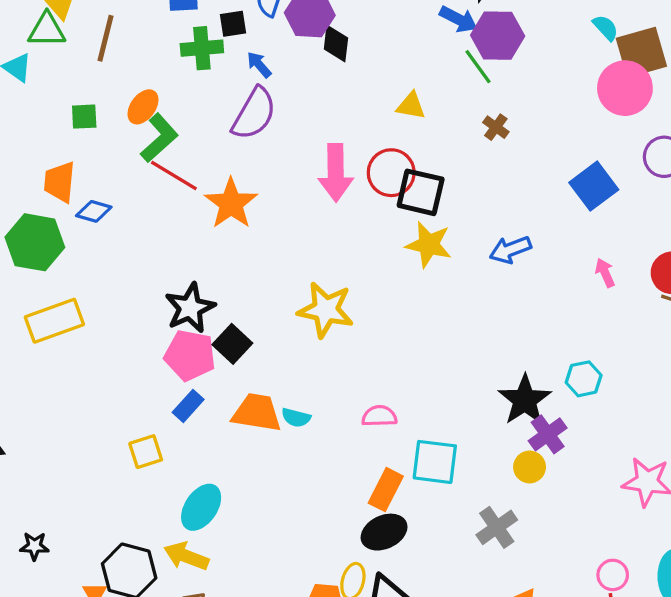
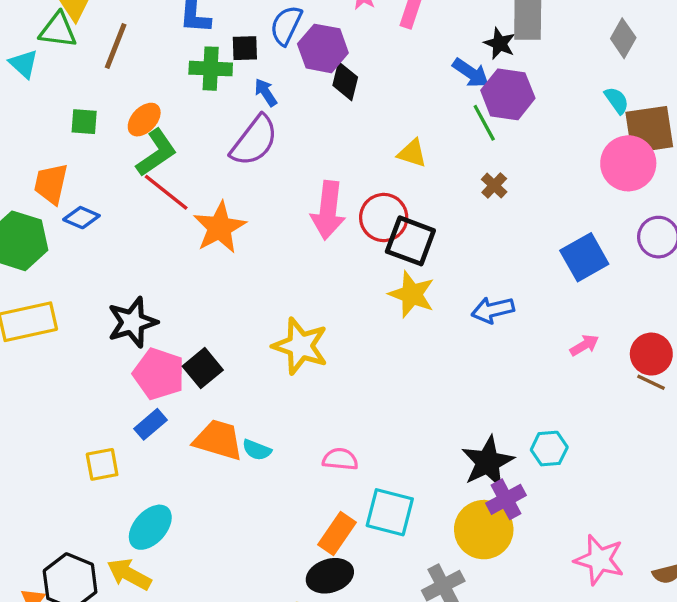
pink arrow: (605, 273) -> (584, 345), turned 76
black star: (190, 308) -> (132, 322), moved
yellow circle: (530, 467) -> (484, 530), size x1.8

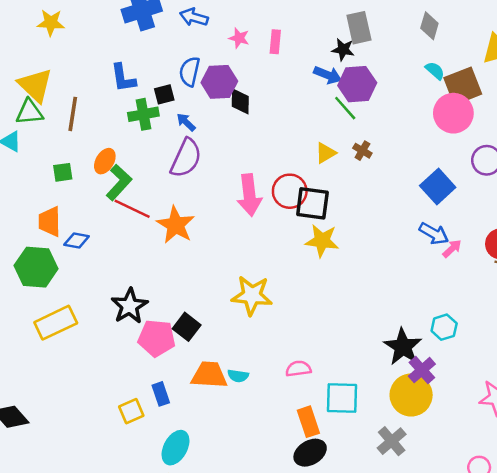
yellow triangle: (412, 153) -> (326, 153), moved, turned -35
blue arrow: (493, 310) -> (434, 234), moved, turned -124
blue rectangle: (151, 424) -> (161, 394), moved, turned -55
orange rectangle: (337, 534) -> (308, 422), turned -40

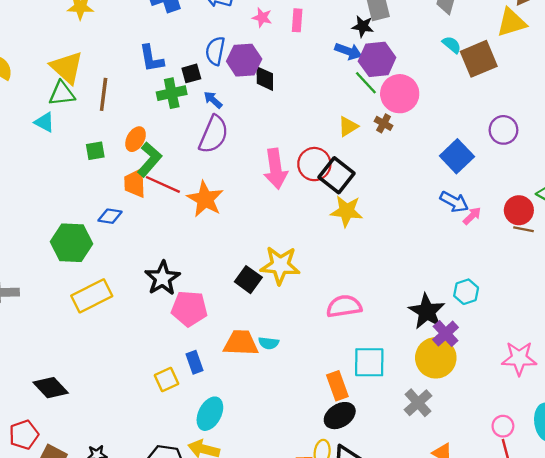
pink circle: (453, 113) -> (400, 94), moved
black square: (312, 203) -> (337, 175), turned 32
orange trapezoid: (50, 221) -> (135, 183), moved
black square: (187, 327) -> (248, 280), moved
pink semicircle: (298, 369) -> (344, 306), moved, size x1.4

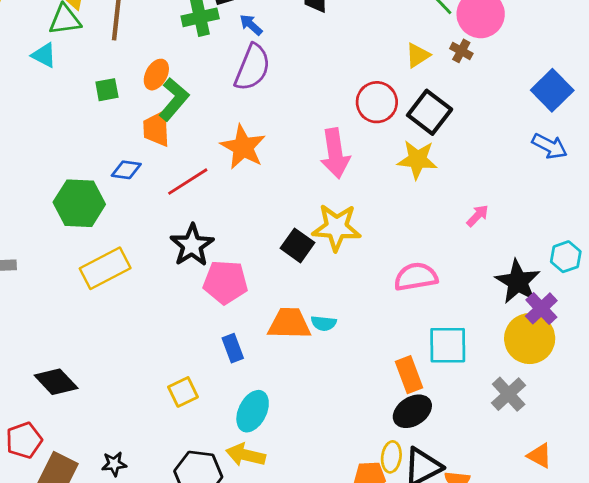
pink arrow: (276, 169) -> (335, 153), moved
black square: (337, 175) -> (430, 112), moved
red line: (163, 184) -> (188, 182), moved, turned -56
pink arrow: (472, 216) -> (478, 216), moved
yellow square: (166, 380) -> (183, 392), moved

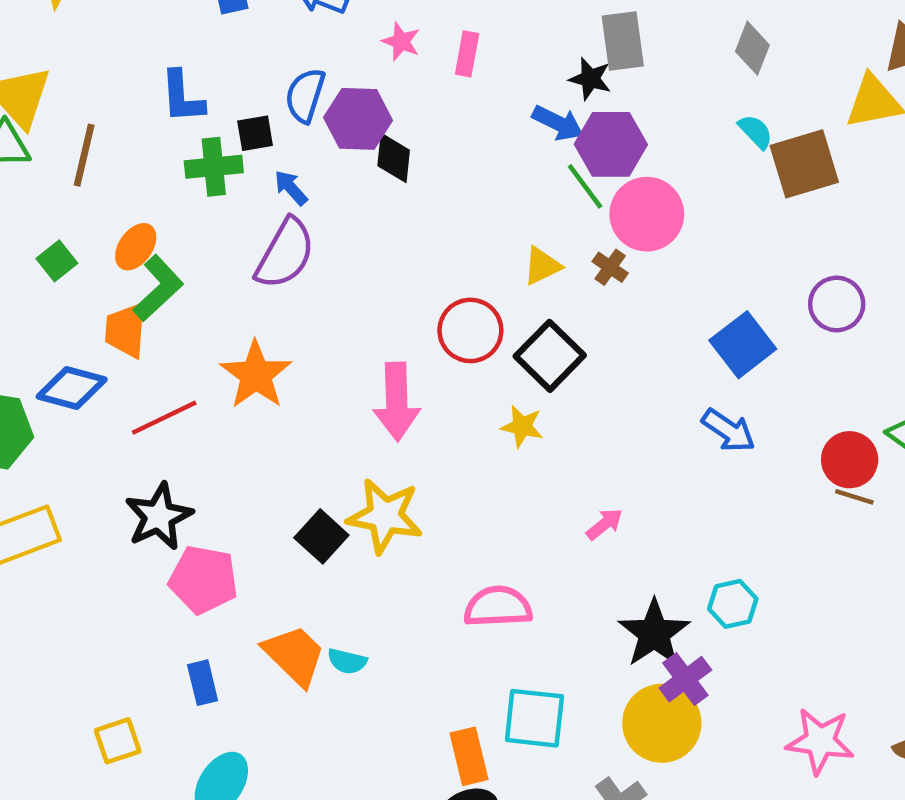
green square: (107, 90) -> (57, 261), turned -35
yellow star: (417, 160) -> (522, 426), size x0.7
blue diamond: (126, 170) -> (72, 388), size x1.4
orange trapezoid: (289, 324) -> (294, 655), turned 36

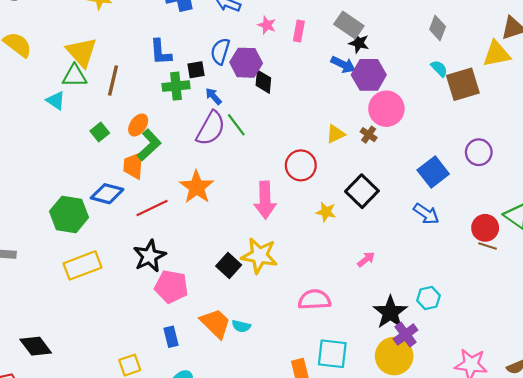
gray rectangle: (623, 41) -> (349, 25), moved, turned -48
green line: (585, 186) -> (236, 125), moved
black square: (550, 356) -> (362, 191), moved

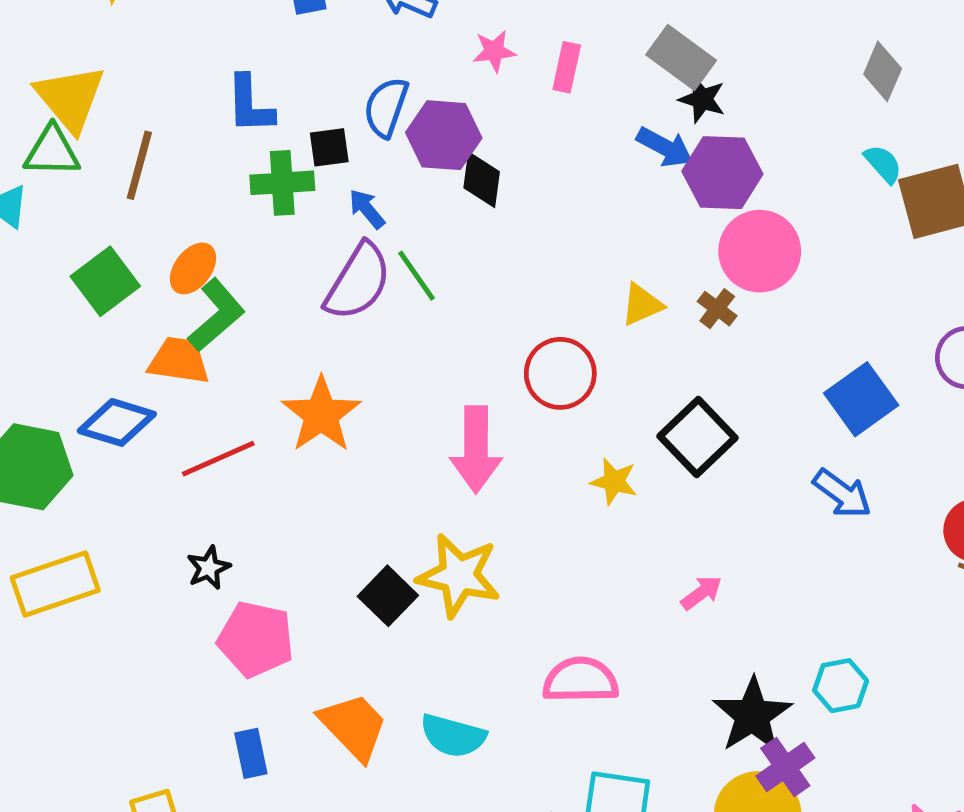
pink star: (267, 25) -> (494, 51), turned -30
green square: (100, 132) -> (105, 281), size x1.5
orange trapezoid: (133, 166) -> (179, 361), turned 92
black star: (150, 256) -> (209, 568), size x0.6
cyan semicircle: (241, 326) -> (453, 736), moved, size x1.5

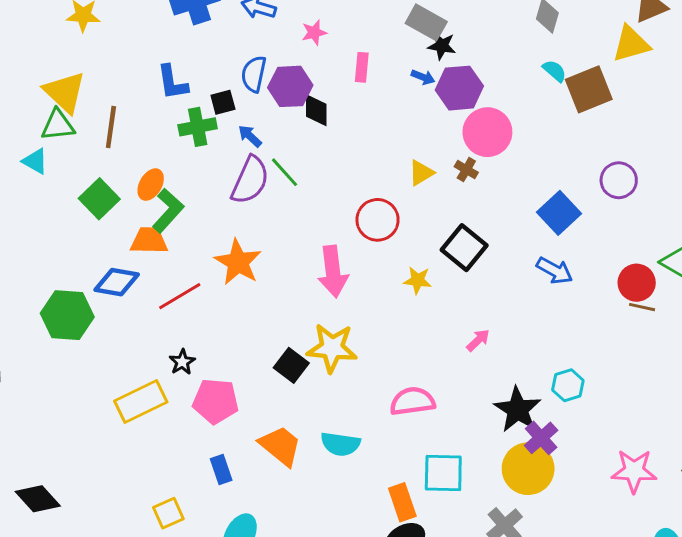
pink rectangle: (567, 67) -> (362, 67), moved
blue arrow: (665, 147) -> (423, 77), size x0.7
yellow rectangle: (55, 584) -> (141, 401), moved

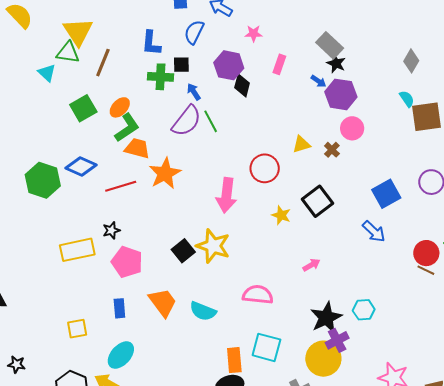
blue semicircle: (254, 74) -> (194, 32), moved
pink circle: (487, 132) -> (352, 128), size x0.7
orange trapezoid: (149, 241) -> (137, 148), moved

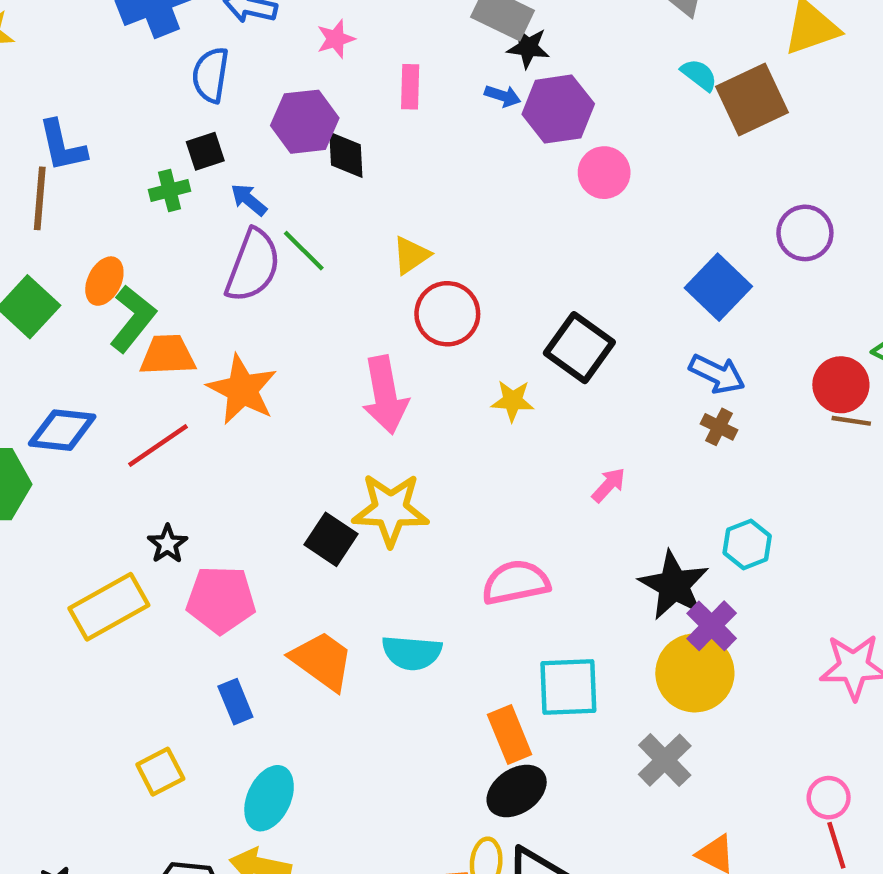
blue L-shape: (151, 43) -> (62, 146), moved
green cross: (160, 77) -> (170, 190), size x0.7
yellow triangle: (301, 144) -> (411, 255), moved
brown cross: (332, 150) -> (719, 427), moved

